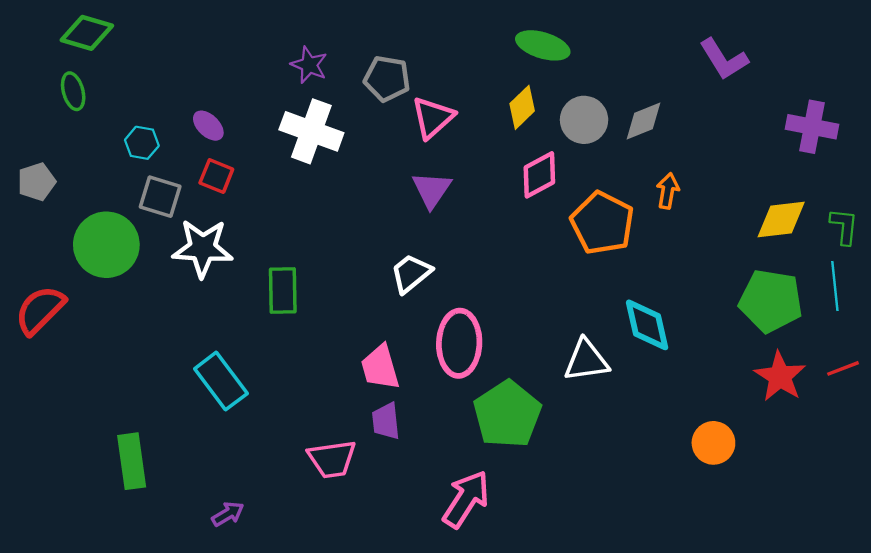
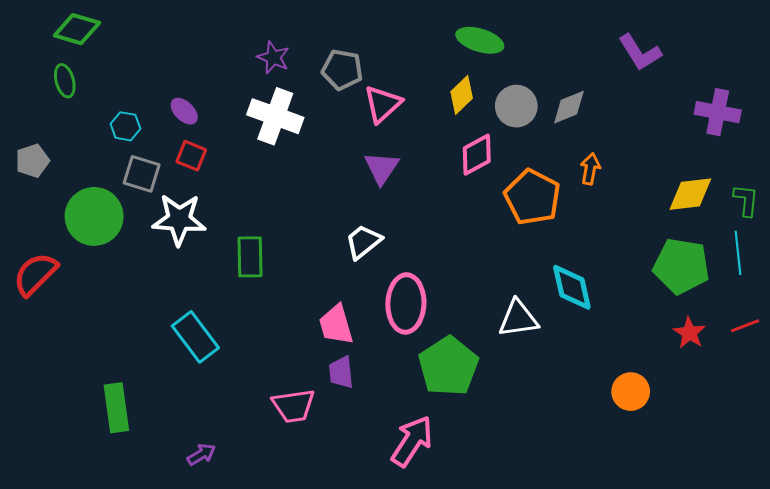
red star: (780, 376) -> (689, 333), size x0.7

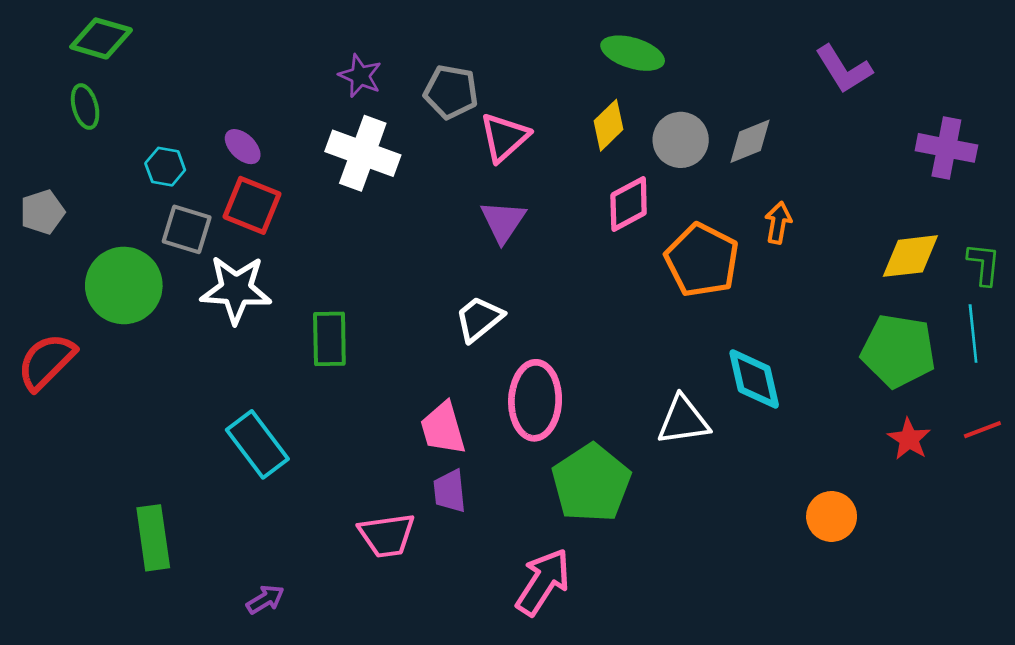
red square: (191, 156) -> (252, 205), size x1.4

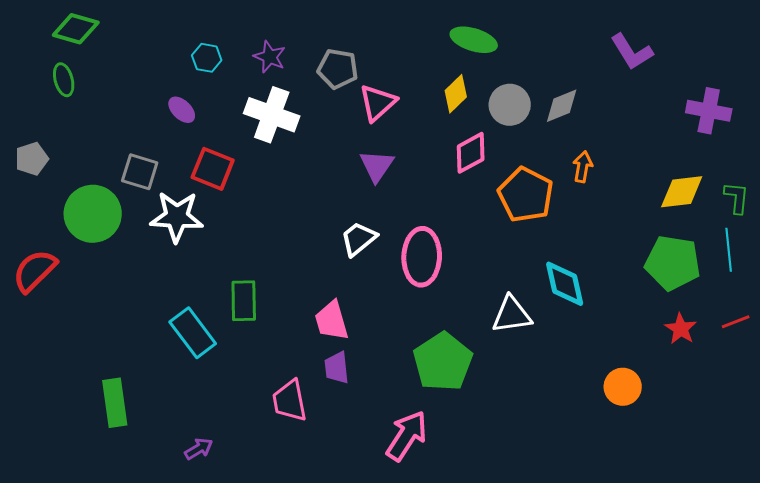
cyan hexagon: (165, 167) -> (207, 58), moved
red square: (252, 205) -> (213, 169), moved
green rectangle: (329, 339) -> (244, 301), moved
pink ellipse: (535, 400) -> (422, 257), moved
pink trapezoid: (387, 535) -> (290, 401), turned 87

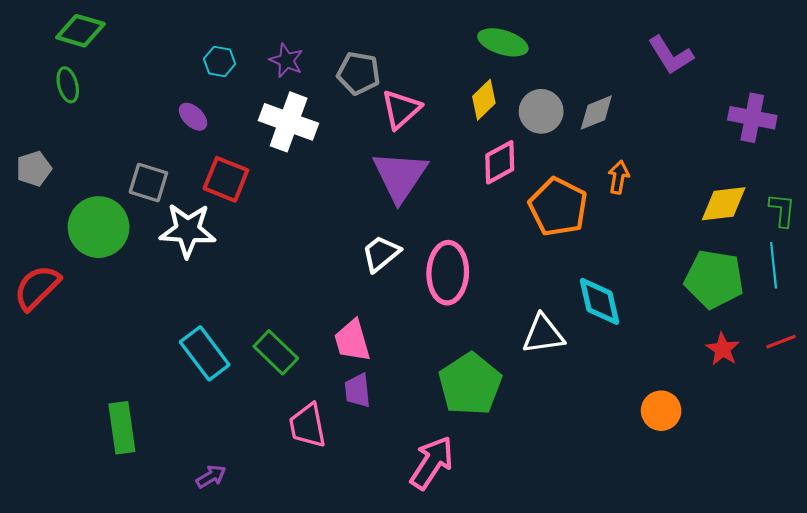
purple triangle: (377, 166) -> (400, 176), size x1.5
green rectangle: (244, 301) -> (276, 352), moved, turned -45

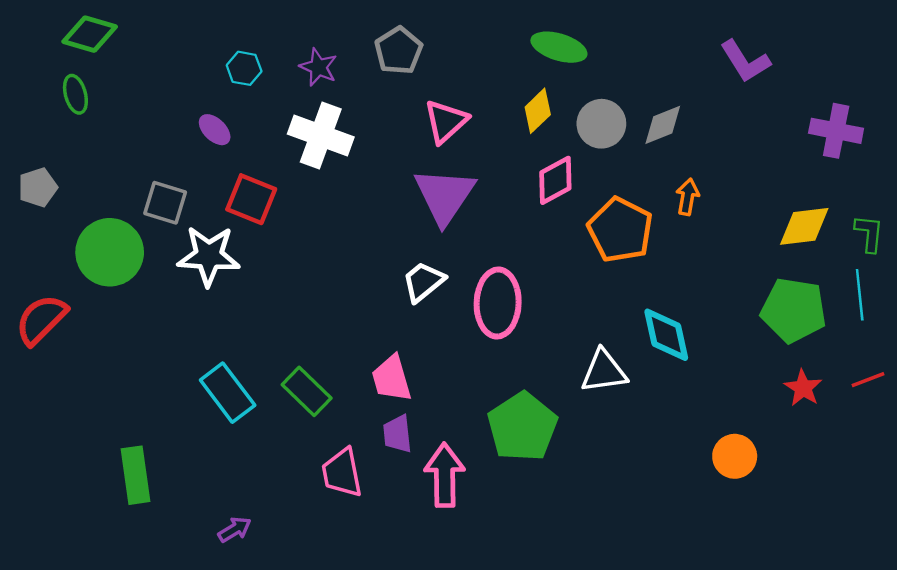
gray pentagon: (359, 73) -> (399, 51), moved, turned 30
pink arrow: (432, 463) -> (445, 475), moved, turned -34

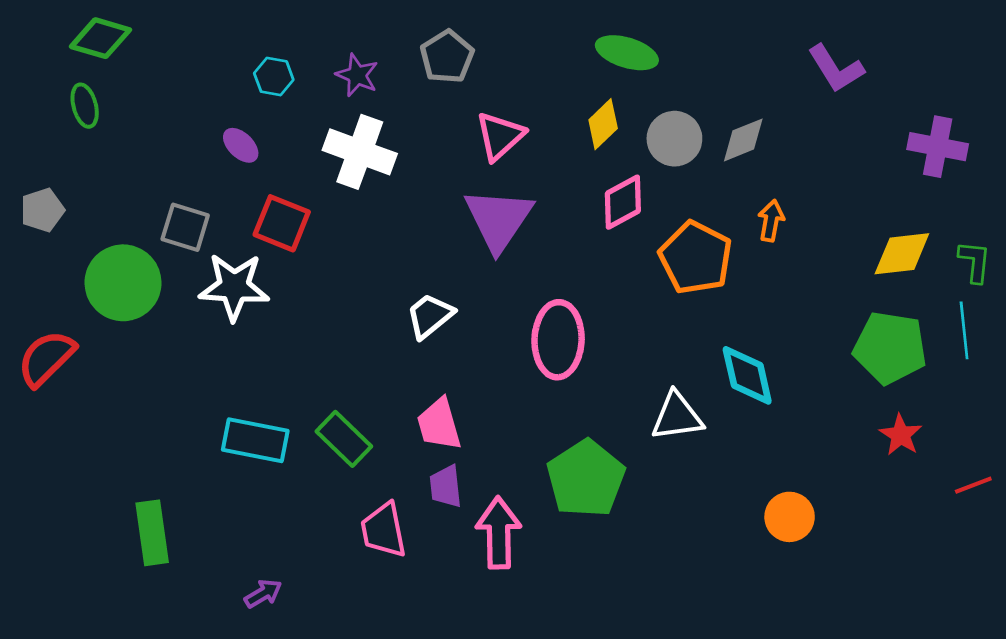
white trapezoid: (423, 282) -> (430, 316), moved
red line: (868, 380) -> (973, 485), moved
cyan rectangle: (228, 393) -> (255, 440), turned -42
orange circle: (735, 456) -> (790, 517), moved

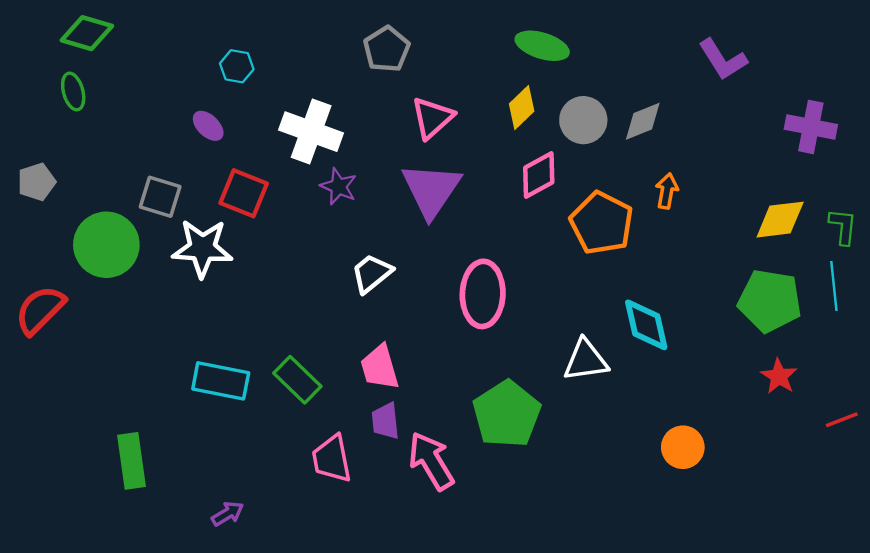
purple star: (357, 75) -> (339, 186), moved
pink arrow: (499, 533) -> (431, 461), turned -30

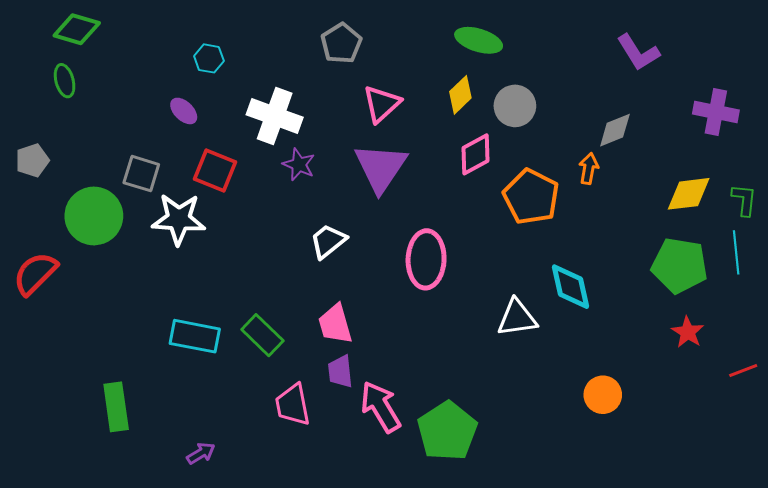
gray diamond: (643, 121) -> (615, 130), moved
green pentagon: (507, 414) -> (447, 431), moved

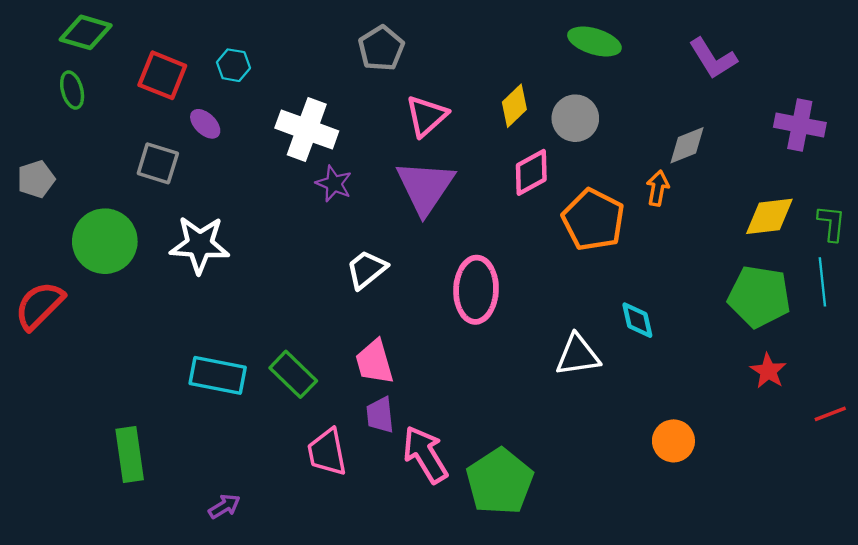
green ellipse: (479, 40) -> (594, 41), moved
red square: (215, 171) -> (162, 75), moved
gray square: (141, 174) -> (158, 163), moved
cyan diamond: (570, 287) -> (637, 320), size x0.7

